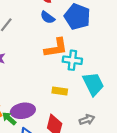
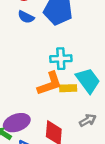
orange L-shape: (56, 48) -> (50, 84), moved
yellow rectangle: (60, 91) -> (68, 88), moved

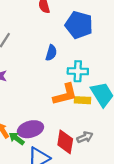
blue semicircle: (26, 17) -> (51, 53), moved, turned -105
gray arrow: (88, 120) -> (85, 137), moved

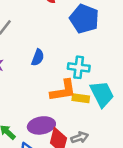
blue semicircle: (51, 53) -> (38, 57), moved
purple ellipse: (30, 129) -> (41, 125), moved

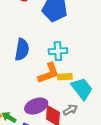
blue semicircle: (38, 57) -> (22, 50), size x1.5
cyan trapezoid: (102, 94) -> (82, 89), moved

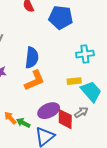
cyan cross: (58, 51) -> (85, 54), moved
orange L-shape: (49, 73) -> (35, 80), moved

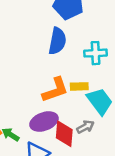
blue semicircle: (32, 58) -> (57, 41), moved
orange L-shape: (35, 80) -> (55, 90), moved

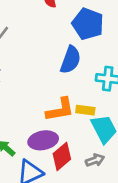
gray arrow: (85, 127) -> (95, 160), moved
red diamond: (64, 134) -> (62, 156), turned 36

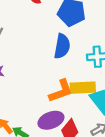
yellow rectangle: (85, 110) -> (83, 88), size x1.5

